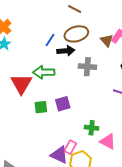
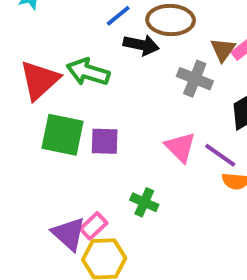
gray cross: (87, 67) -> (195, 79), moved
green square: (41, 107) -> (63, 135), size x1.6
pink triangle: (108, 141) -> (180, 147), moved

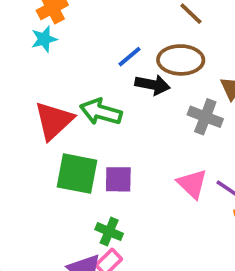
green cross: (144, 202) -> (109, 232), moved

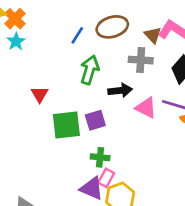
black arrow: (152, 85) -> (120, 90), moved
green arrow: (101, 112) -> (90, 70), moved, turned 108
red triangle: (54, 121) -> (40, 94), size x0.6

